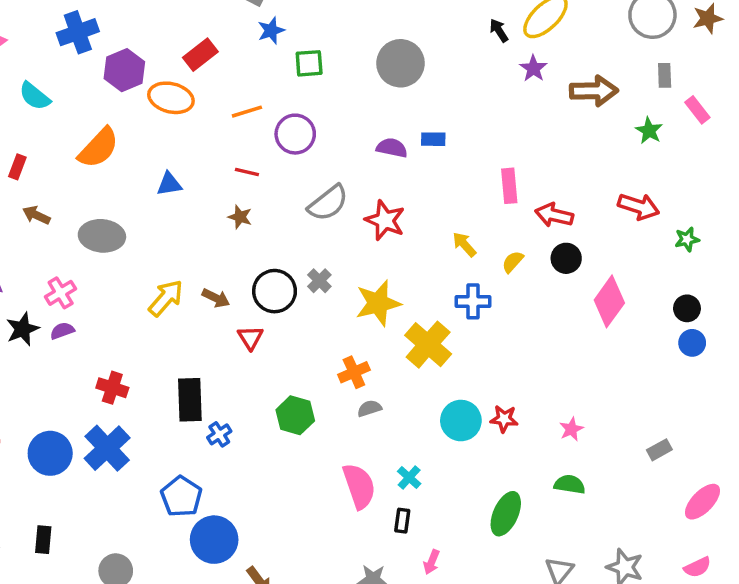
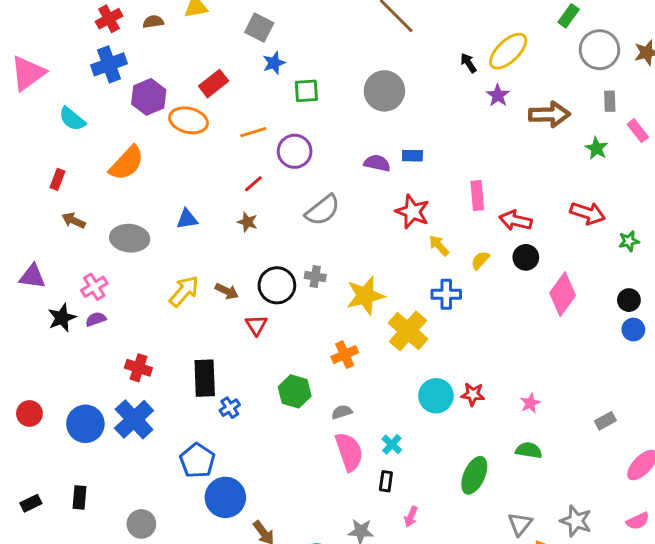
red line: (247, 172) -> (253, 184), turned -54
blue triangle: (169, 184) -> (187, 219), moved
red star: (385, 220) -> (412, 212), moved
gray cross: (319, 281) -> (315, 276), turned -36
gray semicircle: (369, 408) -> (342, 412), moved

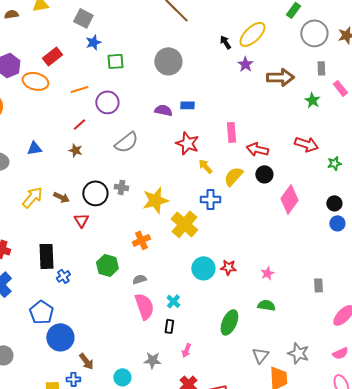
yellow semicircle: (480, 260) -> (233, 176), size x1.5
gray rectangle: (605, 421) -> (318, 285), turned -64

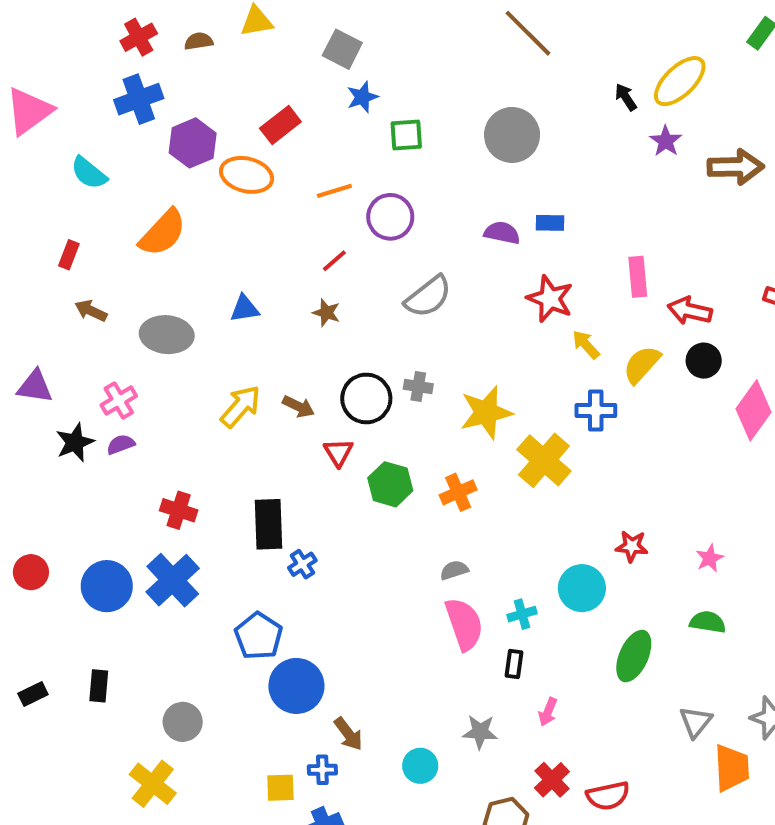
green hexagon: (107, 265) -> (390, 484), moved
cyan circle: (203, 268) -> (582, 588), moved
cyan cross: (173, 301) -> (522, 614), turned 32

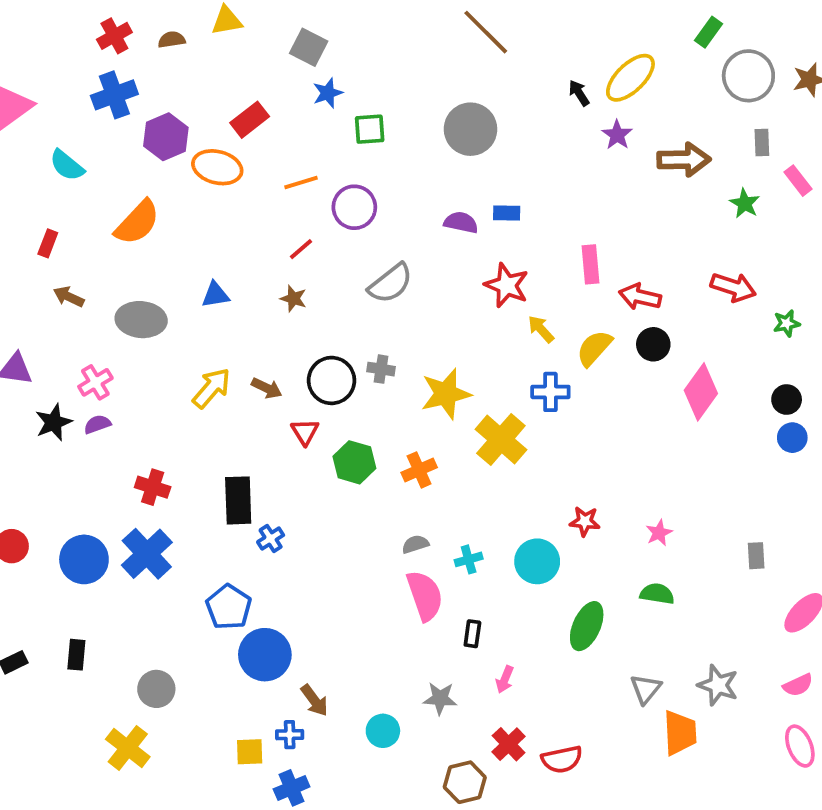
cyan cross: (522, 614) -> (469, 559), moved

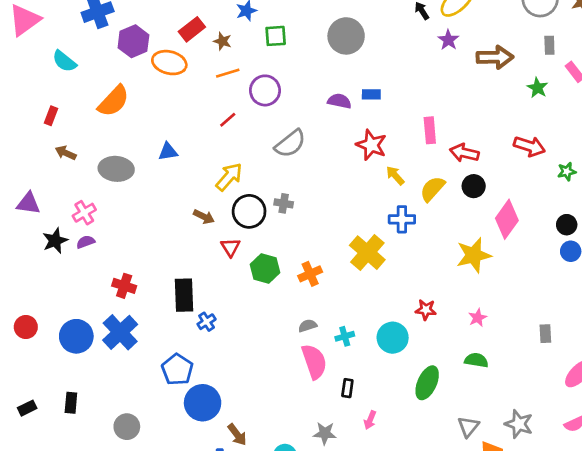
brown star: (293, 299) -> (222, 41), moved
yellow arrow: (212, 388) -> (229, 177), moved
yellow star: (446, 394) -> (474, 255), moved

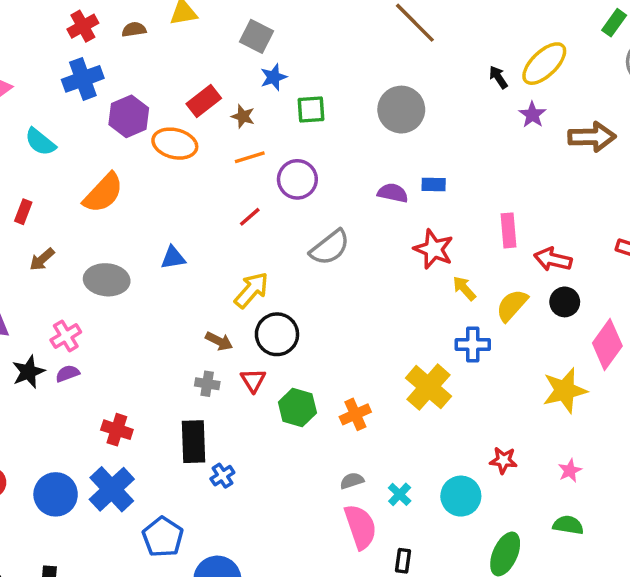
brown arrow: (66, 153) -> (42, 259), turned -66
gray cross: (284, 203) -> (207, 384), moved
cyan cross: (345, 336) -> (400, 494), turned -30
blue pentagon: (177, 370) -> (163, 537), moved

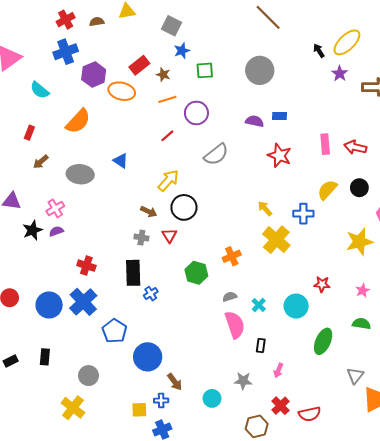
blue triangle: (173, 258) -> (121, 161), turned 42
red arrow: (553, 259) -> (355, 147), moved
yellow arrow: (464, 288) -> (265, 208), moved
green hexagon: (297, 408) -> (196, 273), moved

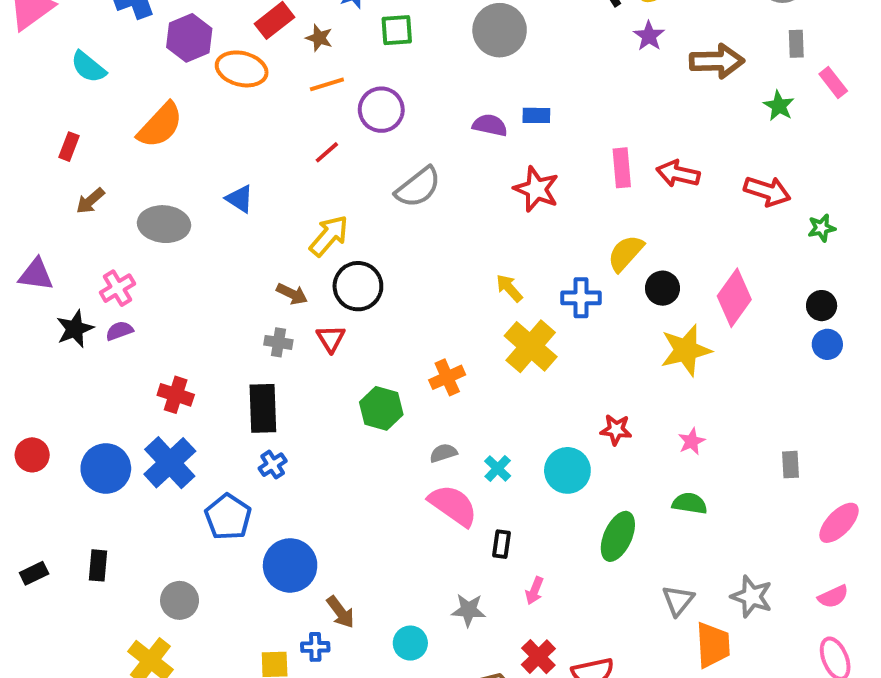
black circle: (359, 188) -> (662, 288), moved
blue cross: (151, 294) -> (273, 465), moved
pink semicircle: (235, 325) -> (453, 505), turned -36

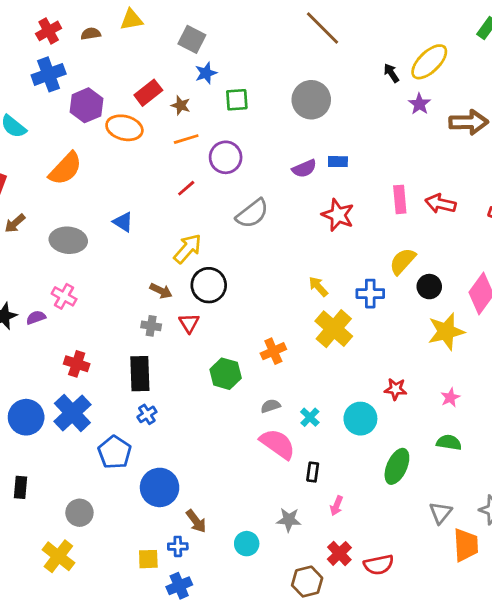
purple semicircle: (490, 125) -> (304, 169), turned 145
pink cross: (117, 288) -> (64, 296), moved, turned -30

